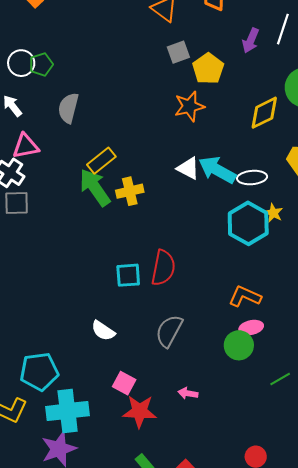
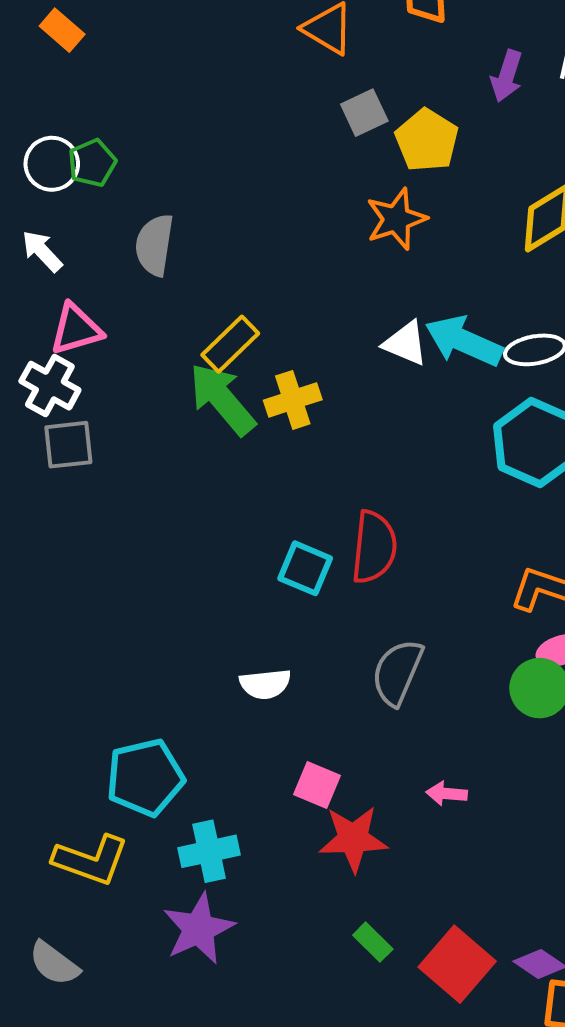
cyan square: (128, 275) -> (305, 568), turned 32
white semicircle: (103, 331) -> (265, 684), turned -35
cyan cross: (68, 411) -> (209, 851), size x0.7

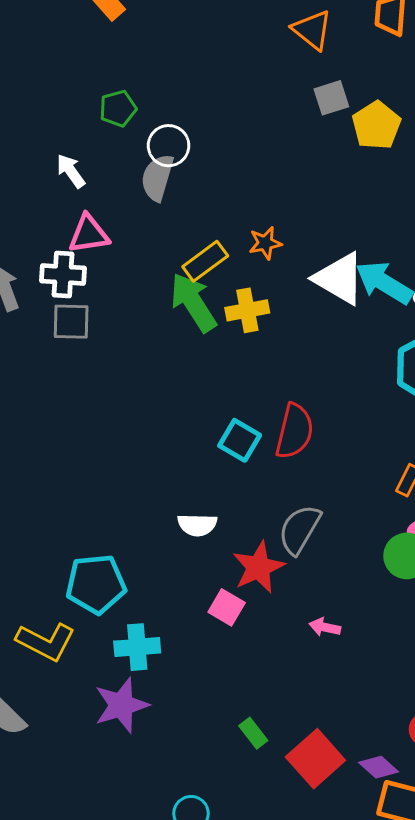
white circle: (52, 164) -> (169, 146), moved
orange star: (396, 219) -> (265, 243), moved, size x0.7
white triangle: (405, 343) -> (339, 279), size x1.5
white cross: (50, 386) -> (63, 275), turned -33
red star: (353, 839) -> (258, 567), moved, turned -30

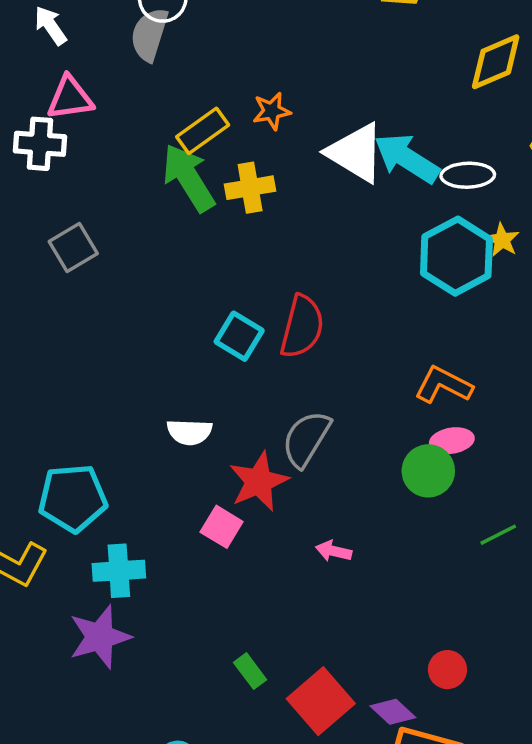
gray square: (71, 322) -> (73, 248), moved, turned -33

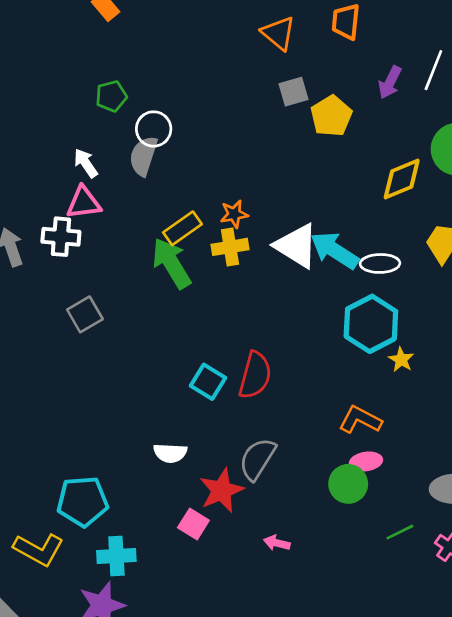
white arrow: (50, 26) -> (86, 163), moved
yellow cross: (250, 188) -> (230, 247), moved
yellow star: (502, 240) -> (401, 360), moved

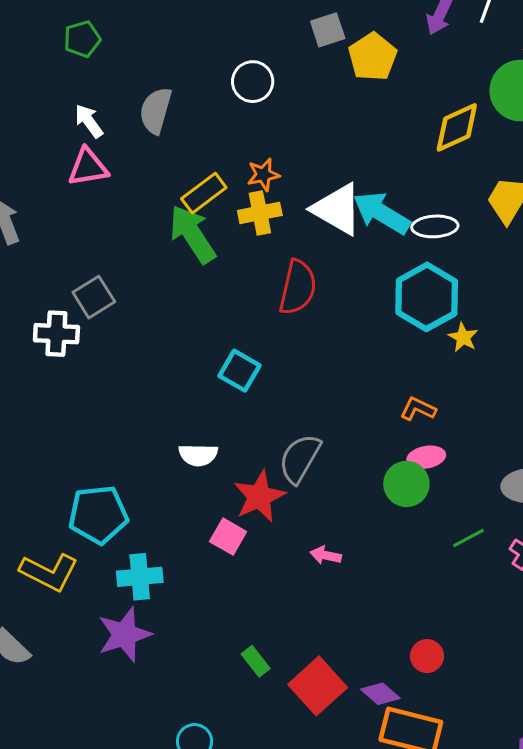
green pentagon: (111, 96) -> (82, 39), moved
white circle: (154, 129) -> (253, 82), moved
white cross: (61, 237) -> (56, 334), moved
red semicircle: (255, 375) -> (298, 287), moved
orange L-shape: (360, 420) -> (418, 409), size x0.7

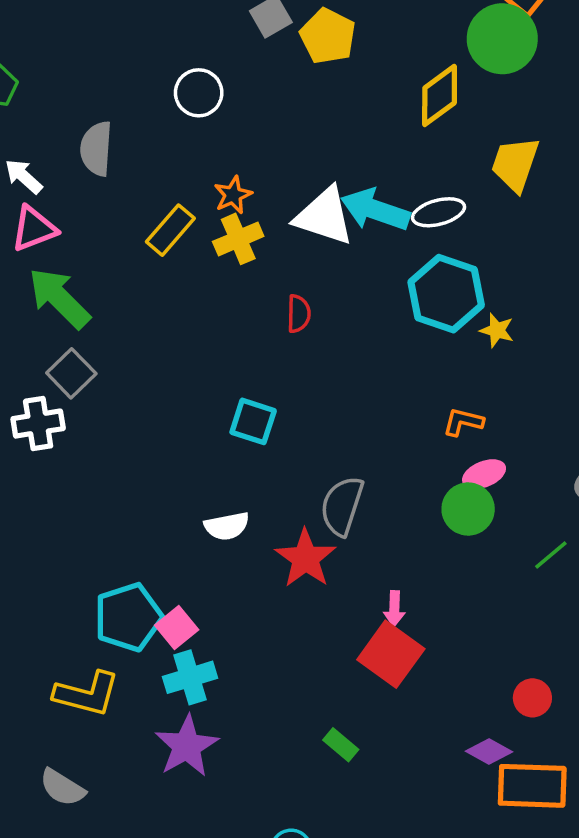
green arrow: (192, 234) -> (59, 298), moved
red semicircle: (298, 287) -> (299, 314), size x0.6
pink square: (228, 537) -> (177, 627), moved, turned 33
pink arrow: (326, 555) -> (394, 609), turned -88
red square: (318, 686) -> (391, 654), moved

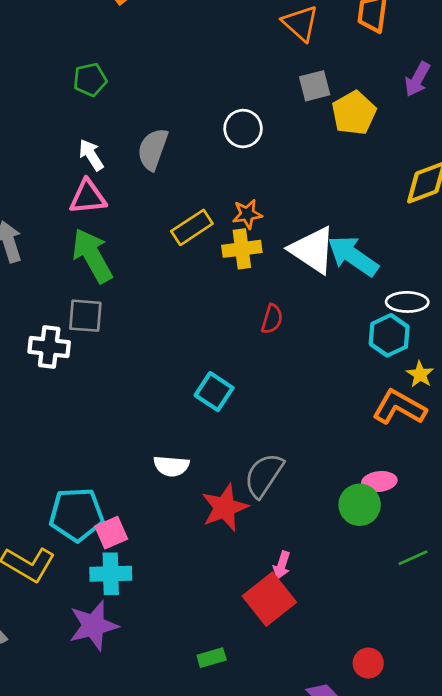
white ellipse: (439, 212) -> (407, 302), moved
cyan hexagon: (446, 294) -> (389, 335), size x0.7
gray square: (71, 373) -> (85, 316), turned 33
orange L-shape: (463, 422) -> (399, 407), moved, size x1.6
green rectangle: (341, 745) -> (212, 658), turned -72

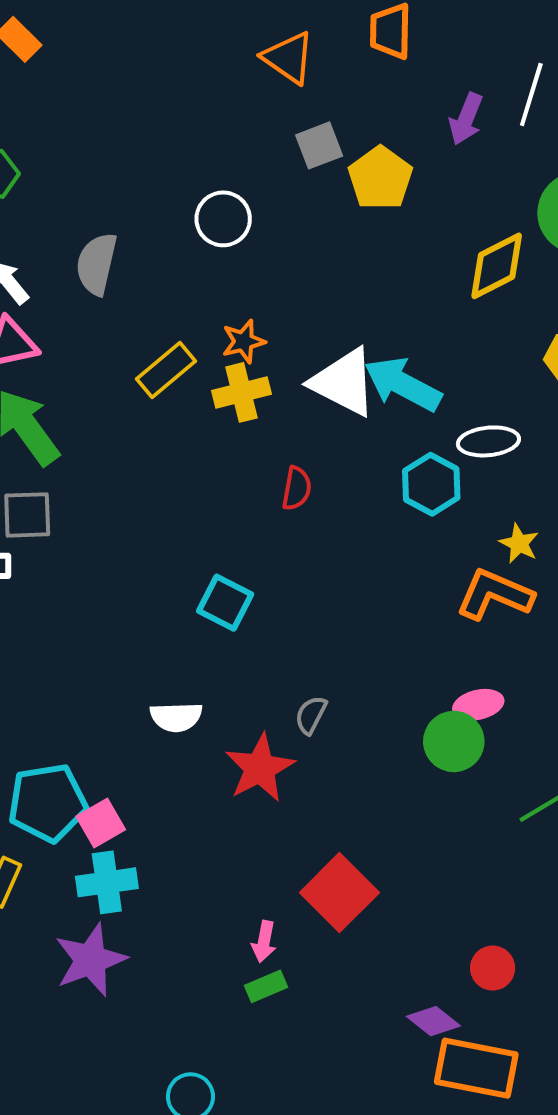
cyan hexagon: (389, 335) -> (431, 484), moved
gray semicircle: (264, 475) -> (311, 715), size x0.6
pink arrow: (282, 565) -> (264, 941), moved

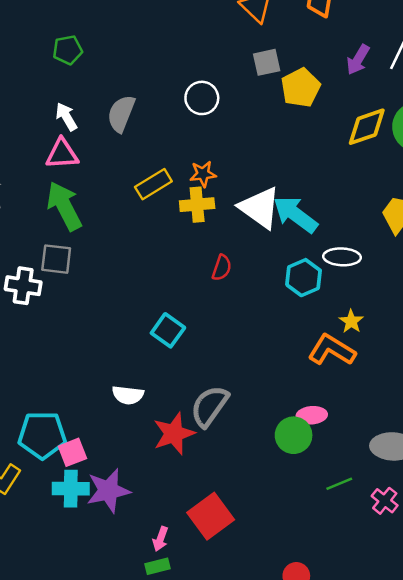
yellow diamond: (497, 266) -> (367, 127), moved
gray semicircle: (311, 715) -> (210, 406), size x1.8
purple star: (90, 960) -> (108, 491), moved

